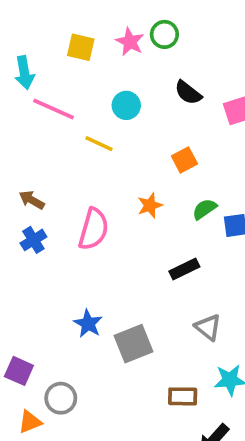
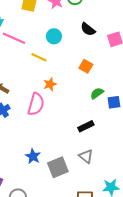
orange square: (184, 160) -> (86, 66), turned -32
orange star: (150, 205) -> (50, 84), moved
gray triangle: (208, 327) -> (86, 156), moved

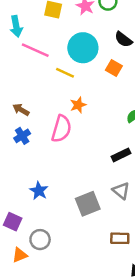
cyan circle: (54, 36) -> (83, 48), size x1.6
orange square: (86, 66) -> (114, 68), moved
blue star: (33, 156) -> (39, 191), moved

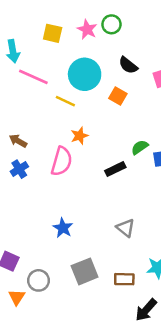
black rectangle: (121, 155) -> (115, 169), moved
blue star: (39, 191) -> (63, 228), moved
gray square: (88, 204) -> (85, 271), moved
orange triangle: (20, 255) -> (17, 297), turned -35

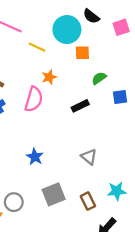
cyan circle: (85, 74) -> (67, 30), moved
orange square: (118, 96) -> (82, 53), moved, turned -32
green semicircle: (140, 147) -> (99, 78), moved
brown rectangle: (124, 279) -> (88, 201), turned 63

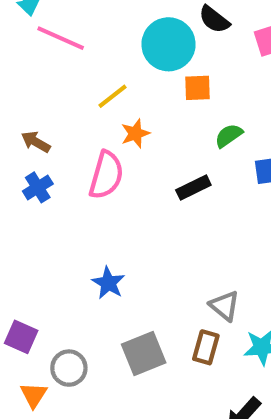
yellow line: (37, 47) -> (112, 96), moved, turned -63
gray triangle: (89, 157) -> (225, 306), moved
brown rectangle: (88, 201) -> (206, 347), moved, turned 42

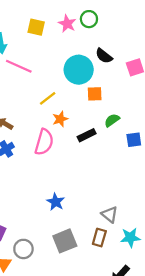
black rectangle: (193, 187) -> (87, 135), moved
blue star: (108, 283) -> (56, 202), moved

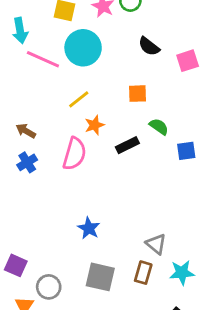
cyan circle: (79, 70) -> (83, 48), moved
green semicircle: (112, 120) -> (159, 127), turned 70
gray square: (65, 241) -> (100, 277), turned 35

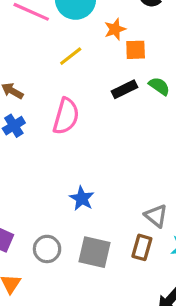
orange star: (95, 125) -> (115, 29), moved
black rectangle: (127, 145) -> (124, 89), moved
gray circle: (49, 287) -> (47, 249), moved

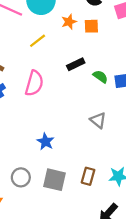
orange square: (136, 50) -> (91, 26), moved
green semicircle: (159, 86) -> (100, 77), moved
gray triangle: (156, 216) -> (98, 120), moved

